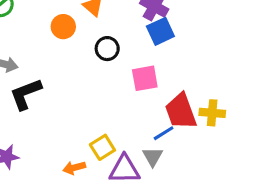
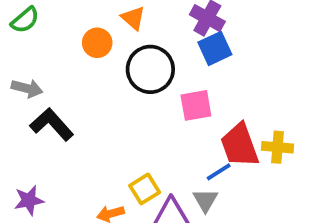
black circle: (107, 49) -> (150, 69), size x1.6
black L-shape: (26, 94) -> (52, 124), turned 69

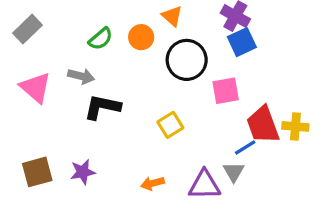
green semicircle: (25, 20) -> (101, 39), moved
black L-shape: (52, 124) -> (102, 107), turned -36
yellow square: (145, 189) -> (170, 125), moved

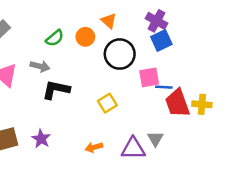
blue line: (245, 148) -> (164, 87), moved, turned 35
purple star: (83, 172) -> (41, 139), turned -30

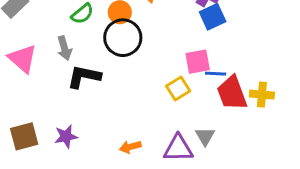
black circle: (120, 54) -> (123, 38), moved
gray arrow: (40, 66) -> (64, 48), turned 60
yellow square: (107, 103) -> (178, 89), moved
purple star: (41, 139) -> (66, 136), turned 30

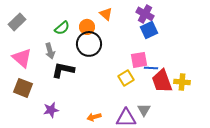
brown square: (24, 136) -> (23, 88), moved, turned 36

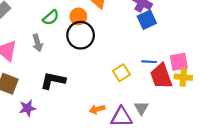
pink square: (139, 60) -> (179, 62), moved
black L-shape: (63, 70) -> (53, 80), moved
purple star: (51, 110) -> (28, 108), moved
orange arrow: (94, 117) -> (97, 109), moved

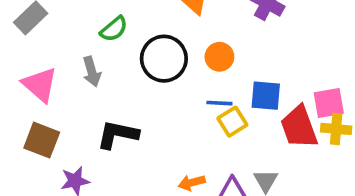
orange circle: (78, 16) -> (219, 57), moved
blue square: (147, 20) -> (266, 96), moved, turned 30
blue line: (149, 62) -> (219, 103), moved

